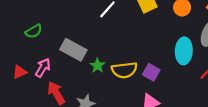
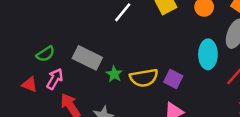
green semicircle: (34, 31) -> (45, 54), moved
red triangle: (20, 72) -> (30, 85), turned 48

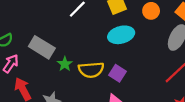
cyan ellipse: (208, 54) -> (121, 35), moved, turned 70

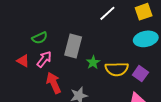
gray rectangle: (42, 47) -> (73, 46), turned 70

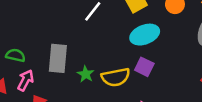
green semicircle: (40, 38) -> (16, 55), turned -133
purple square: (140, 74) -> (144, 67), moved

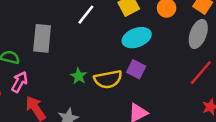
gray rectangle: (58, 58) -> (42, 38), moved

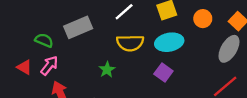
gray rectangle: (42, 38) -> (78, 27), turned 52
yellow semicircle: (108, 79) -> (130, 43), moved

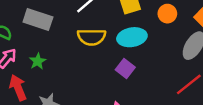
gray rectangle: (78, 27) -> (38, 20), turned 40
green star: (107, 70) -> (38, 61), moved

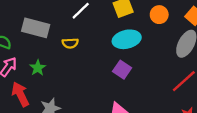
yellow semicircle: (91, 37) -> (70, 43), moved, size x0.6

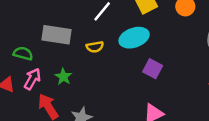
cyan ellipse: (127, 39) -> (134, 38), moved

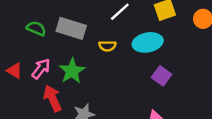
green semicircle: (23, 53) -> (36, 28), moved
green star: (63, 77) -> (72, 71), size x1.5

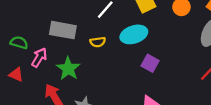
green semicircle: (36, 28) -> (19, 43), moved
pink arrow: (41, 69) -> (39, 57), moved

